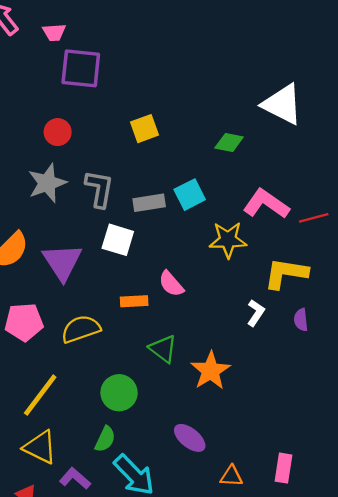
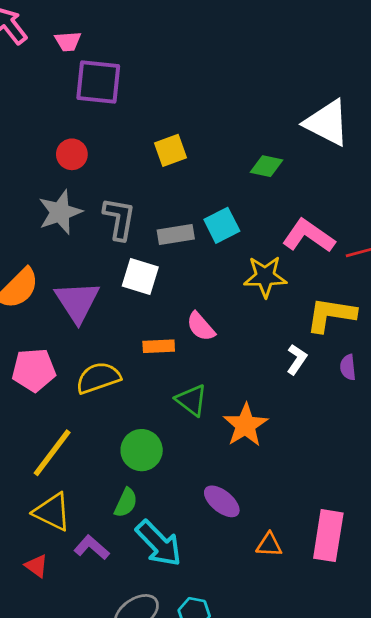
pink rectangle: (284, 468) -> (328, 536), size x1.5

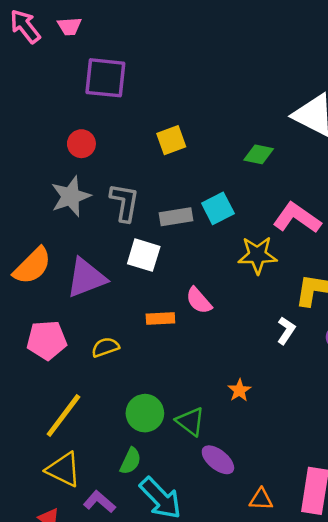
pink trapezoid: (68, 41) -> (69, 26), moved
purple triangle: (77, 302) -> (86, 278), turned 42
yellow semicircle: (98, 378) -> (105, 347), size x0.7
green triangle: (192, 400) -> (190, 421), moved
orange star: (245, 425) -> (239, 390), size x0.6

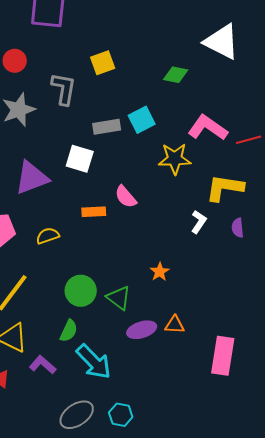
red circle: (81, 144) -> (15, 61), moved
gray L-shape: (125, 202) -> (64, 89), moved
purple ellipse: (218, 460) -> (142, 330), turned -56
orange triangle: (261, 499) -> (175, 325), moved

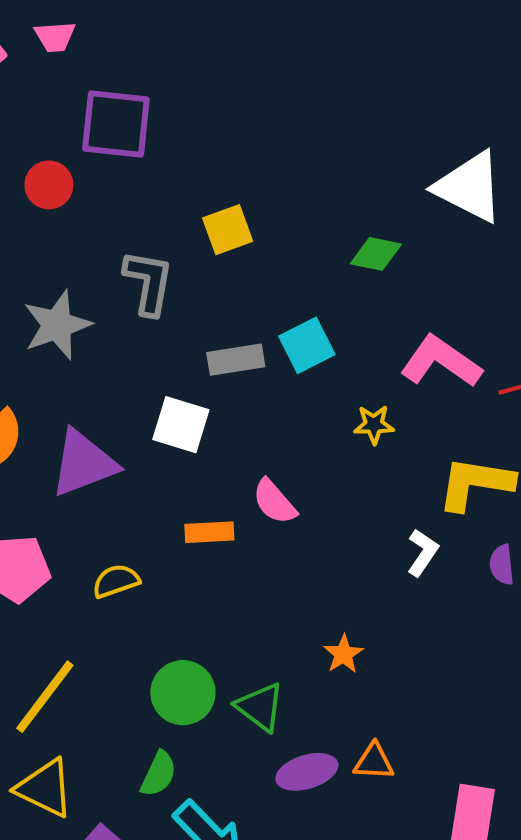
red circle: (15, 61) -> (49, 185), moved
yellow star: (175, 159) -> (374, 425), size x0.6

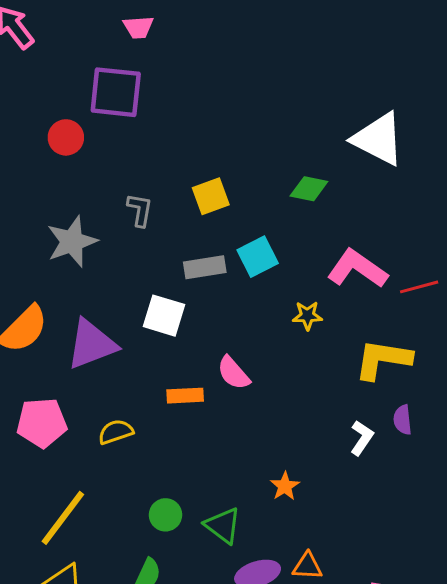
pink trapezoid: (55, 37) -> (138, 27), moved
yellow square: (228, 230) -> (211, 196), moved
gray L-shape: (148, 282) -> (140, 210), size x0.7
white L-shape: (423, 553) -> (362, 438), moved
green circle: (183, 693) -> (166, 515), size x0.7

